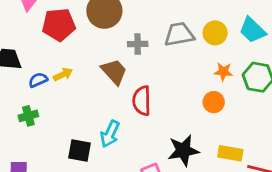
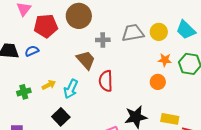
yellow arrow: (63, 74) -> (49, 85), moved
blue semicircle: (38, 80) -> (32, 51), moved
cyan arrow: (110, 134) -> (71, 89), moved
black square: (80, 150) -> (61, 117), turned 36

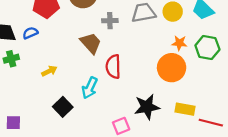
orange circle: (158, 82) -> (172, 68), size x1.6
cyan arrow: (71, 89) -> (90, 88), moved
green cross: (24, 92) -> (11, 59), moved

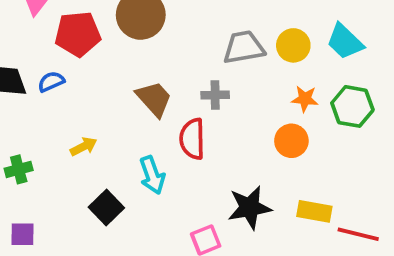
gray cross: (110, 21) -> (215, 95), moved
green cross: (11, 59) -> (19, 169), moved
orange circle: (172, 68) -> (291, 141), size x0.7
cyan arrow: (90, 88) -> (152, 175), turned -45

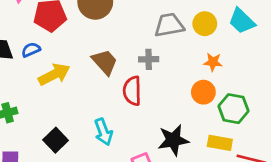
green hexagon: (352, 106) -> (234, 109), moved
yellow arrow: (84, 147) -> (54, 74), moved, size x1.6
cyan arrow: (152, 175) -> (103, 132), moved
black square: (106, 208) -> (56, 140), moved

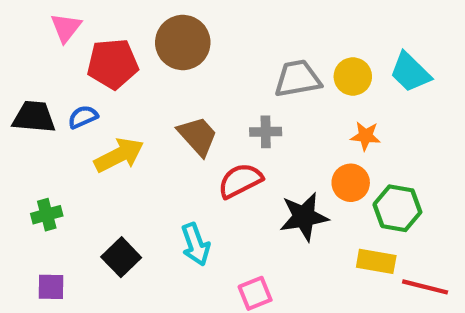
red semicircle: (132, 91) -> (240, 181), turned 64
black star: (173, 140) -> (304, 217), moved

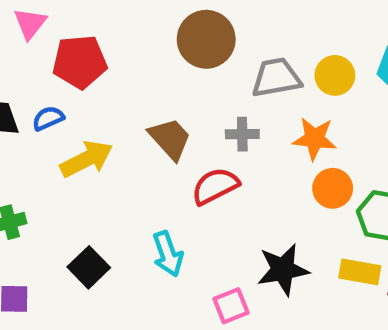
brown circle: (183, 42) -> (206, 39), moved
orange star: (366, 136) -> (315, 139), moved, size x1.4
black star: (304, 217) -> (283, 270), moved

